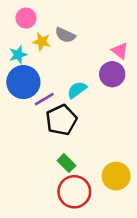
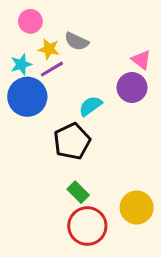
purple line: (44, 99) -> (52, 69), moved

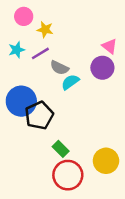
gray semicircle: (77, 41) -> (59, 68), moved
yellow star: (49, 49) -> (45, 30), moved
blue circle: (27, 97) -> (21, 101), moved
black pentagon: (72, 141) -> (39, 115), moved

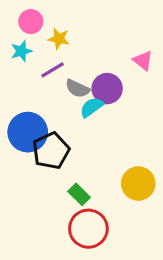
cyan star: (17, 50) -> (21, 51), moved
purple circle: (102, 68) -> (107, 89), moved
yellow circle: (106, 161) -> (138, 183), moved

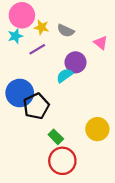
pink circle: (31, 22) -> (22, 15), size x1.5
gray semicircle: (78, 89) -> (66, 31), moved

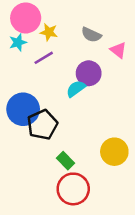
gray semicircle: (66, 31) -> (91, 35), moved

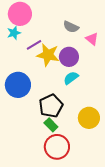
yellow star: (49, 32) -> (48, 55), moved, size x1.6
cyan semicircle: (76, 89) -> (71, 78), moved
black pentagon: (42, 125) -> (51, 106), moved

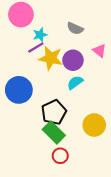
cyan star: (14, 33) -> (40, 35), moved
pink triangle: (92, 39) -> (99, 51), moved
green rectangle: (51, 125) -> (54, 132), size x1.5
red circle: (57, 147) -> (60, 156), size x0.6

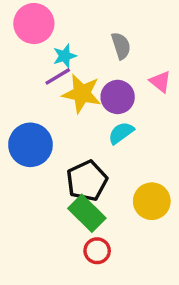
gray semicircle: (75, 28) -> (121, 46), turned -133

